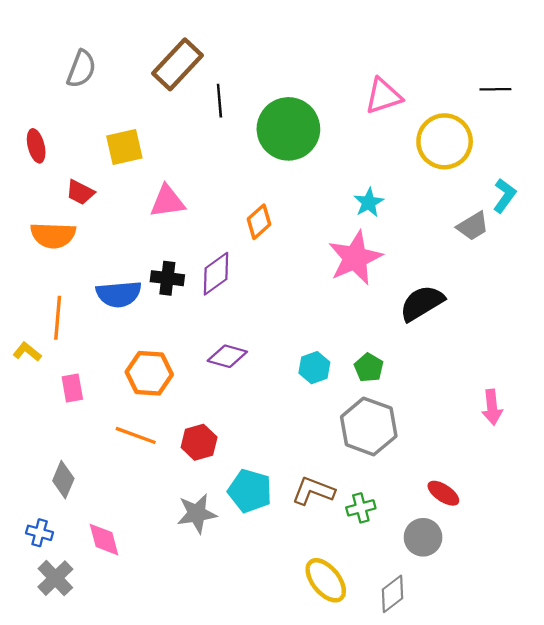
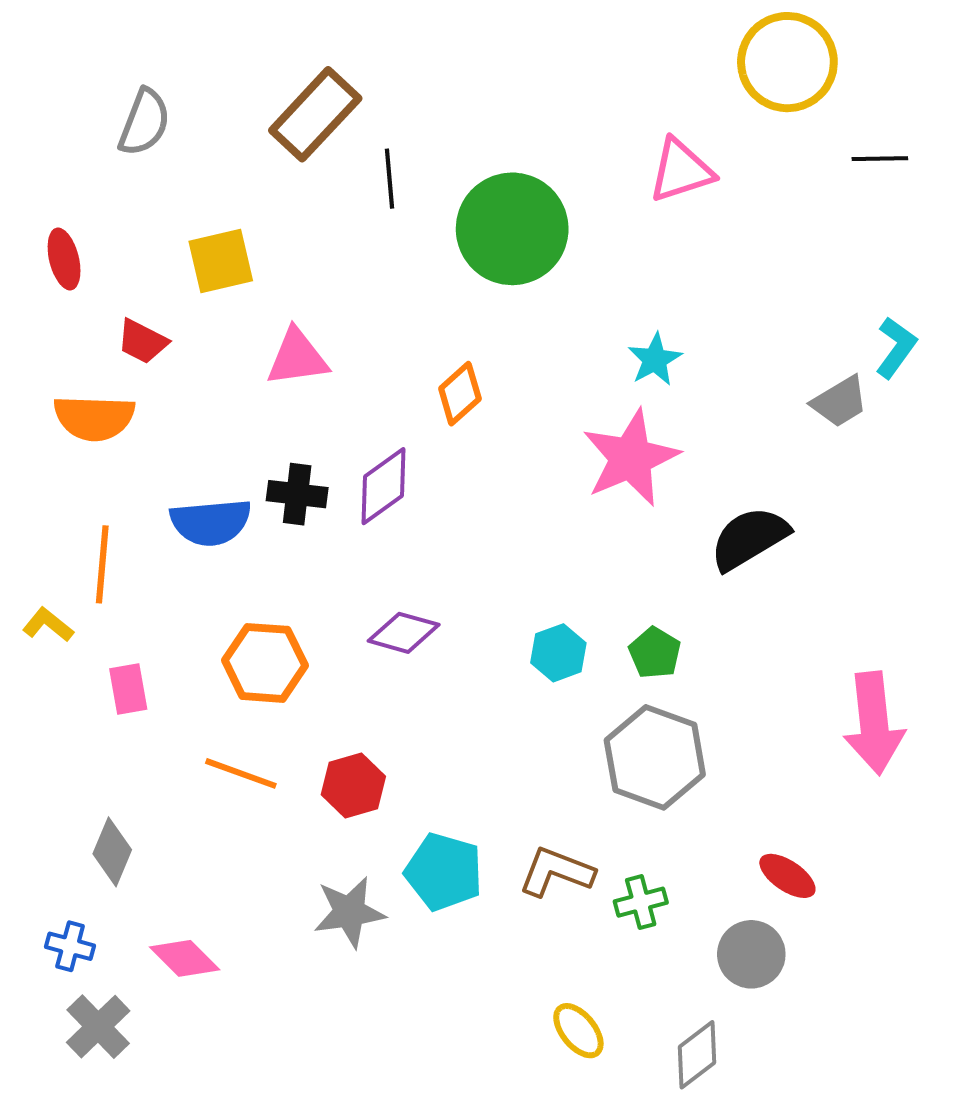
yellow circle: (445, 141) -> (787, 62), moved
pink arrow: (492, 407) -> (874, 723), size x1.6
pink diamond: (104, 540) -> (185, 958), turned -30
yellow ellipse: (326, 580) -> (578, 1031), size x0.7

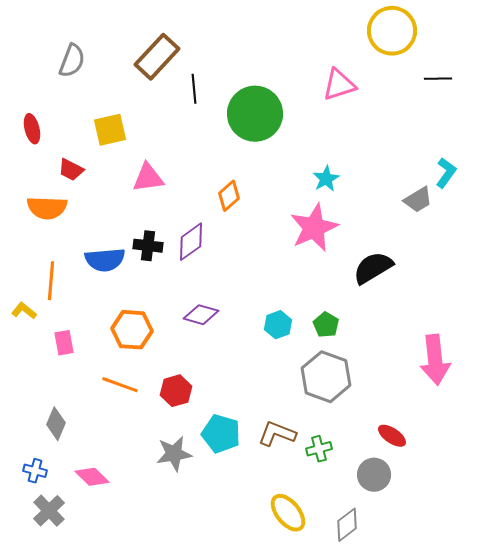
yellow ellipse: (578, 1031) -> (288, 513), size x1.4

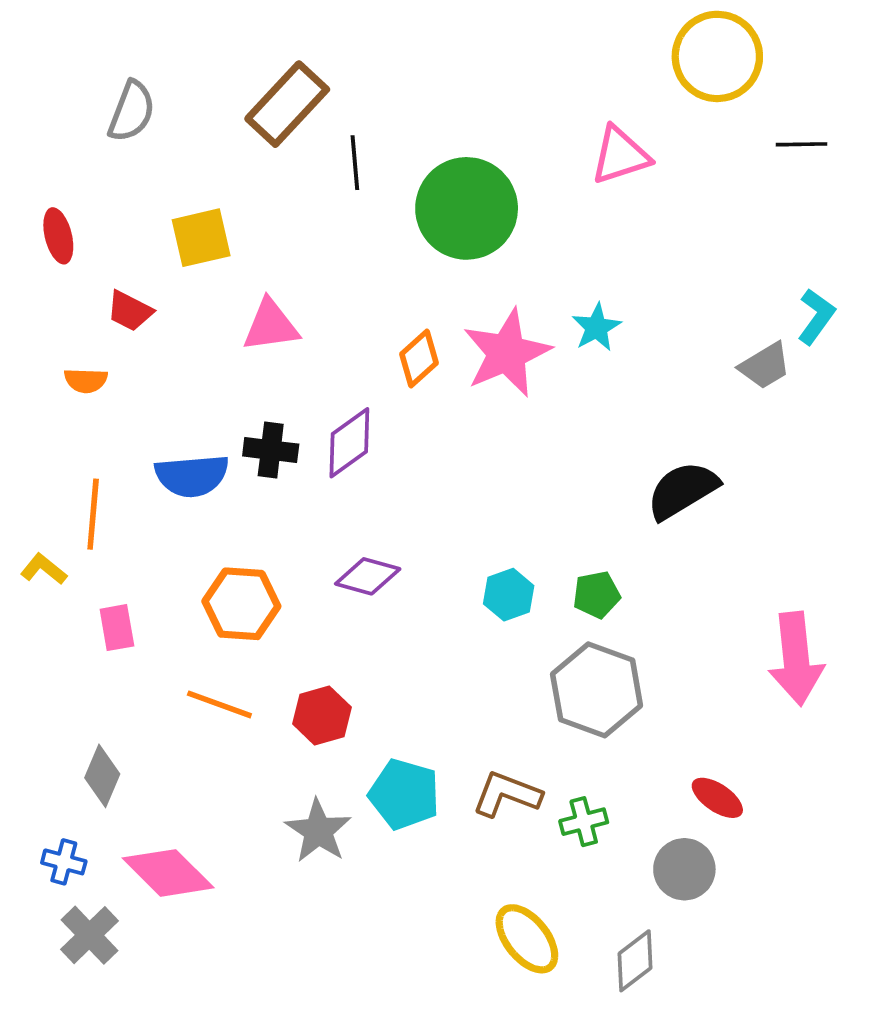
orange semicircle: (47, 208) -> (86, 380), size x0.6
pink star: (314, 228) -> (507, 353), moved
green pentagon: (326, 325) -> (597, 595), turned 30
gray star: (174, 454) -> (318, 831), turned -30
pink diamond: (92, 477) -> (168, 873), size x1.4

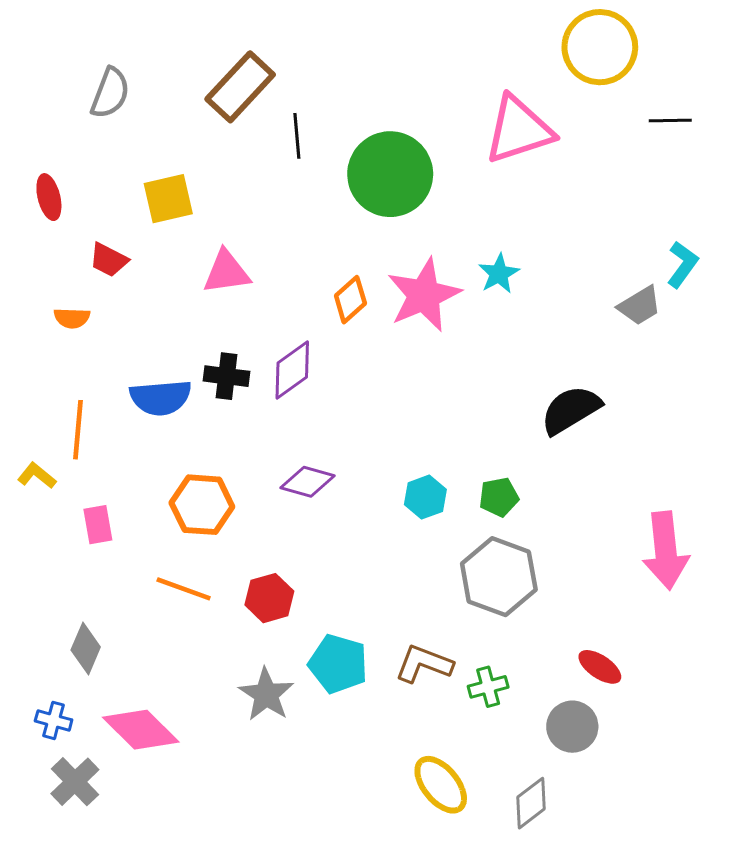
pink triangle: (620, 155) -> (519, 130), size x1.4

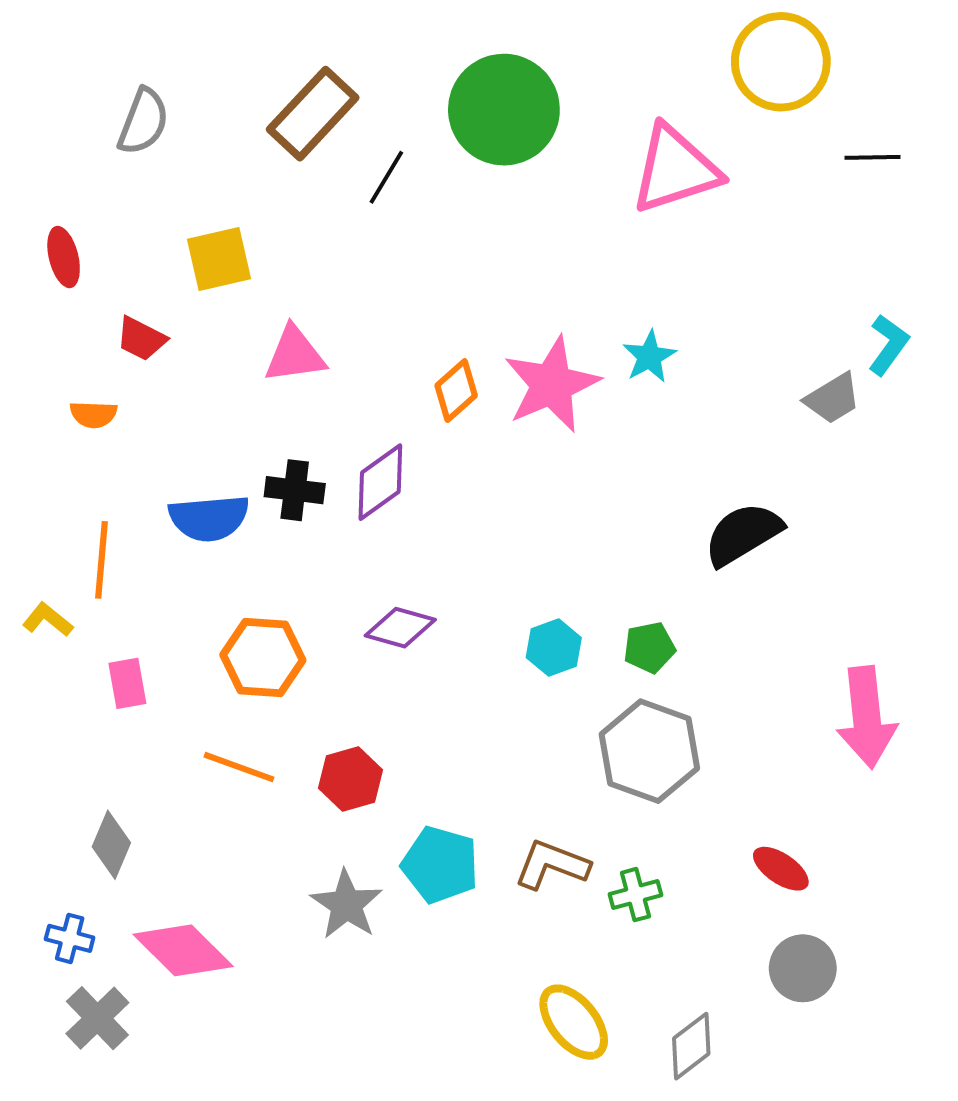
black line: (297, 136) -> (386, 177), turned 36
green circle: (390, 174) -> (504, 110), moved
gray circle: (572, 727) -> (803, 968), moved

